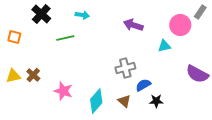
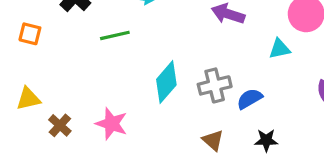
brown cross: (33, 75) -> (60, 125), moved
blue semicircle: (143, 85) -> (250, 99), moved
cyan diamond: (96, 101) -> (166, 82), moved

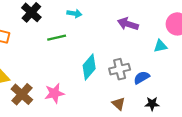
pink star: (111, 124) -> (54, 93), turned -30
brown cross: (60, 125) -> (22, 94), size x1.5

